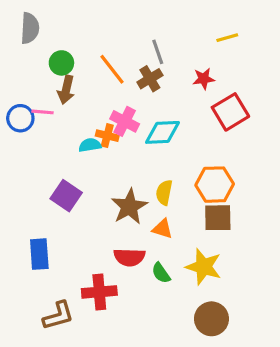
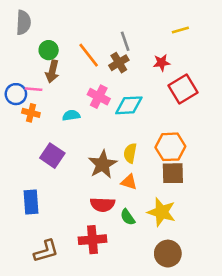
orange cross: (107, 136) -> (31, 113), moved
red cross: (99, 292) -> (92, 240), moved

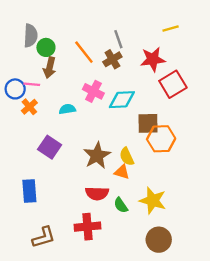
gray semicircle: (23, 22) -> (31, 36), moved
red star: (162, 63) -> (153, 59), size x1.5
orange cross: (31, 113) -> (29, 107), turned 35
yellow semicircle: (130, 153) -> (127, 157), moved, turned -36
brown square: (173, 173) -> (148, 123), moved

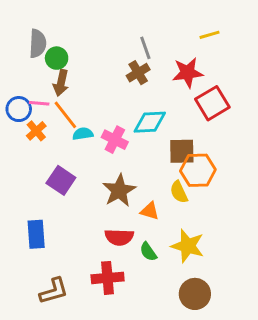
orange line: (84, 52) -> (65, 115), moved
pink cross: (93, 91) -> (115, 140), moved
yellow semicircle: (127, 157) -> (179, 192), moved

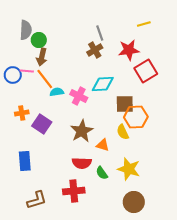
orange cross: (36, 131) -> (22, 113), moved, turned 32

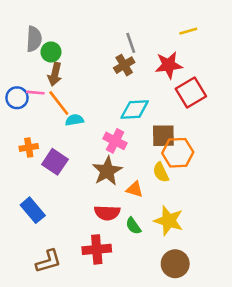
pink cross: (79, 96) -> (115, 141), moved
blue rectangle: (25, 161) -> (33, 210), turned -36

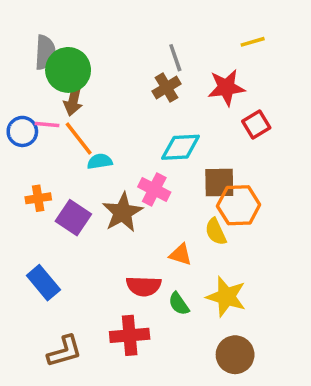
green circle: (51, 52) -> (68, 70), size x1.6
red square: (191, 93) -> (256, 124), size x0.7
brown star: (107, 171) -> (123, 212), moved

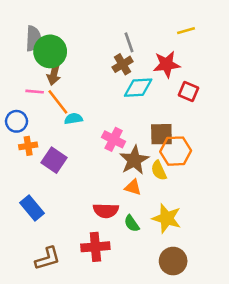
red square: (256, 124) -> (189, 92), turned -36
blue circle: (22, 131) -> (17, 121), moved
cyan diamond: (181, 147) -> (138, 88), moved
brown star: (123, 212) -> (134, 160), moved

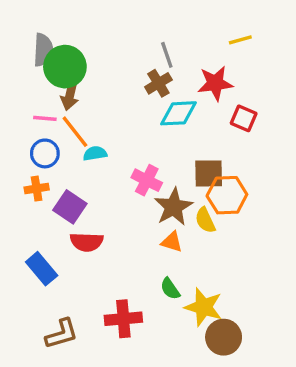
blue circle: (17, 121) -> (45, 153), moved
red semicircle: (106, 211) -> (87, 242), moved
yellow star: (167, 218) -> (204, 307), moved

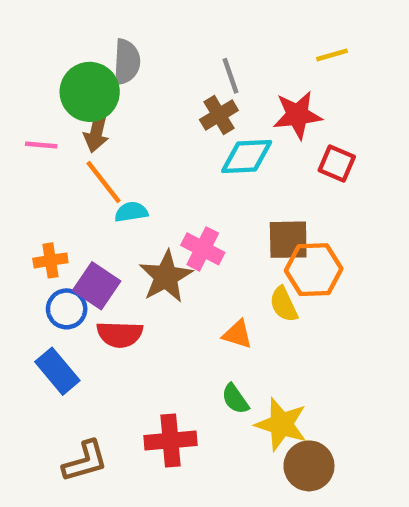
gray semicircle: (43, 50) -> (127, 62), moved
pink line: (45, 118) -> (41, 145), moved
blue circle: (45, 153) -> (67, 309), moved
brown star: (173, 207) -> (166, 277), moved

